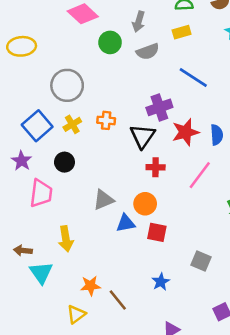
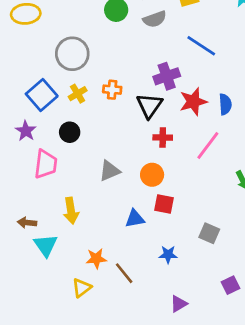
blue triangle: (126, 223) -> (135, 219), moved
blue star: (161, 282) -> (168, 255), turned 30

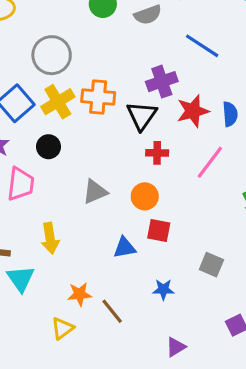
orange cross: (112, 90) -> (98, 97), size x1.5
yellow cross: (78, 94) -> (58, 102), size x1.5

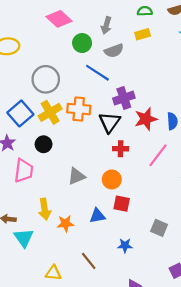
blue line: (202, 46) -> (97, 73), moved
orange star: (80, 294) -> (66, 223), moved
yellow triangle: (62, 328) -> (53, 273), turned 42

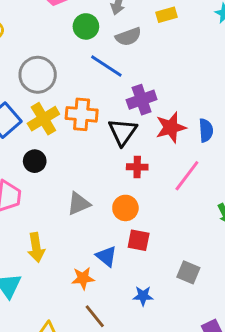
blue triangle: (97, 216) -> (106, 256), turned 49
orange star: (66, 223) -> (83, 278), moved

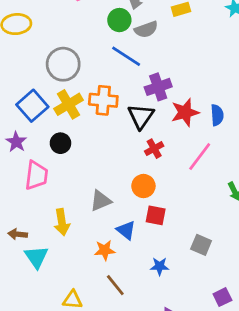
green circle: (86, 26) -> (119, 20), moved
red cross: (137, 167) -> (154, 149), turned -30
gray triangle: (79, 204) -> (101, 201), moved

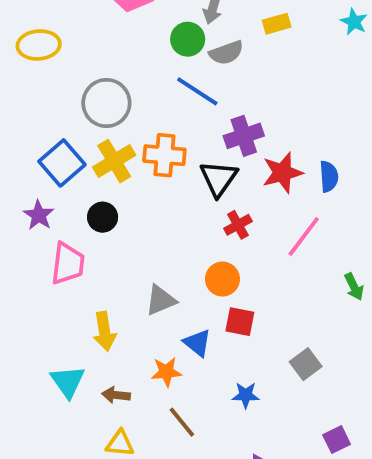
brown arrow: (18, 234) -> (116, 395), moved
gray square: (201, 245) -> (306, 364), turned 30

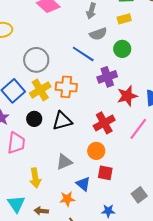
green circle: (188, 39) -> (122, 49), moved
black triangle: (219, 178) -> (62, 121), moved, turned 40
red cross: (238, 225) -> (104, 123), size x1.5

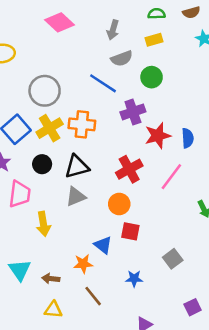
gray triangle: (64, 162) -> (76, 197), moved
yellow arrow: (35, 178) -> (43, 224), moved

